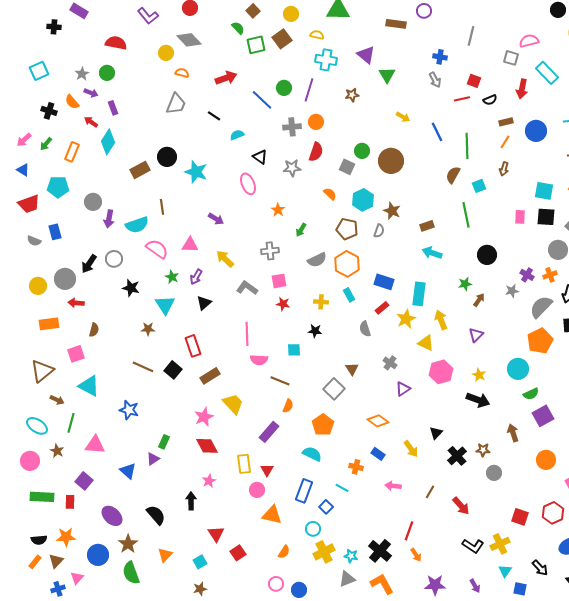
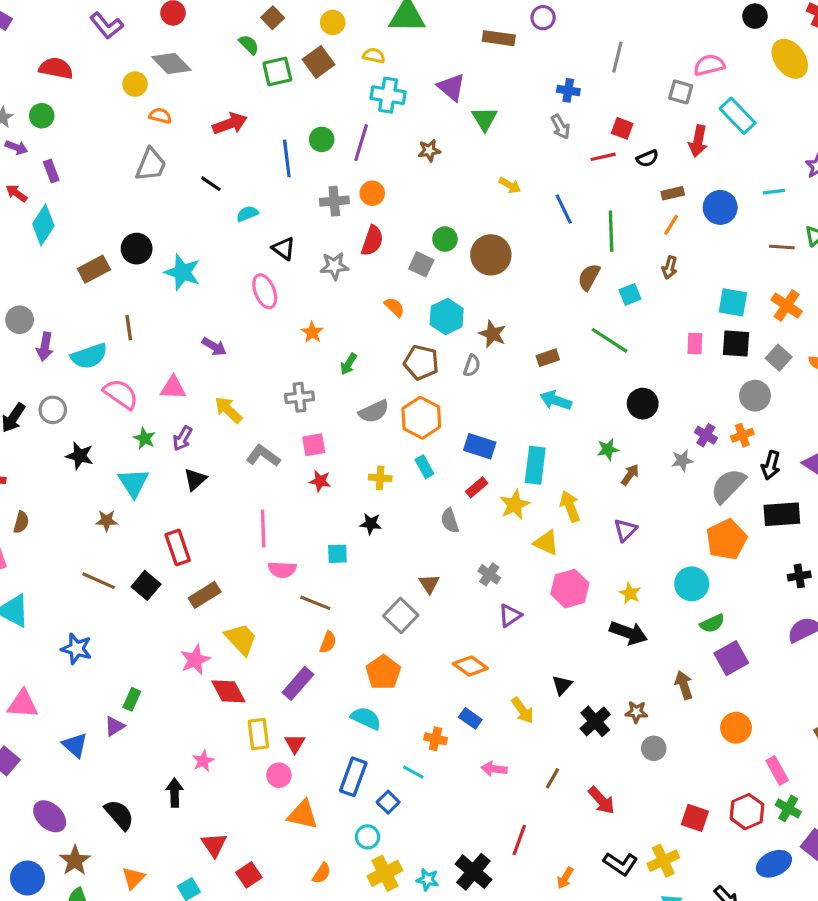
blue line: (262, 100) -> (287, 158), turned 40
green line: (466, 215) -> (609, 340), turned -45
red diamond: (207, 446) -> (228, 691), moved
orange arrow: (416, 555) -> (565, 878), moved, turned 64

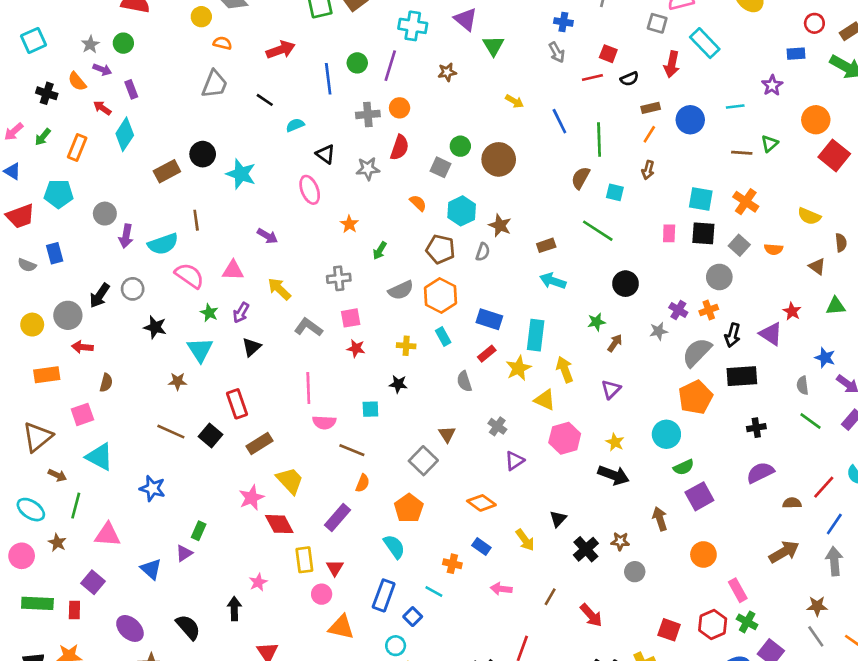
cyan square: (630, 294) -> (615, 192), turned 36
cyan semicircle: (366, 718) -> (394, 547), turned 30

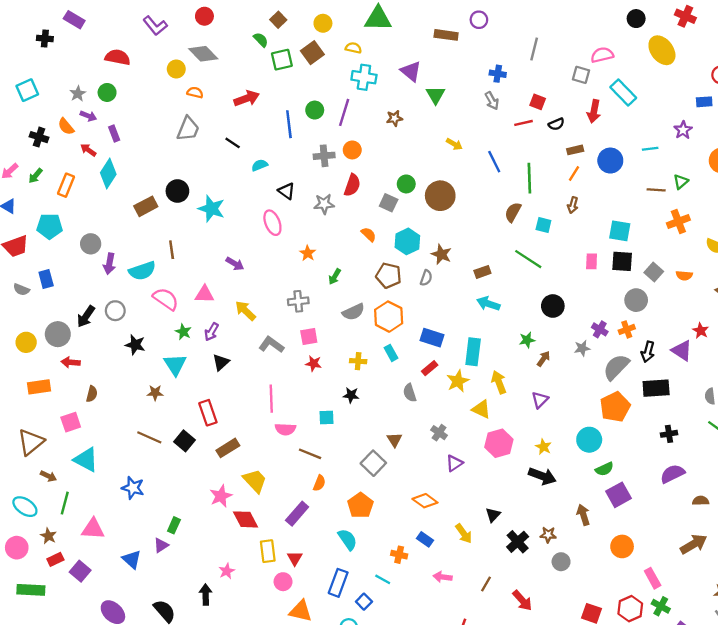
orange cross: (746, 202) -> (678, 222), moved, turned 35
red rectangle: (74, 610) -> (55, 559), moved, turned 63

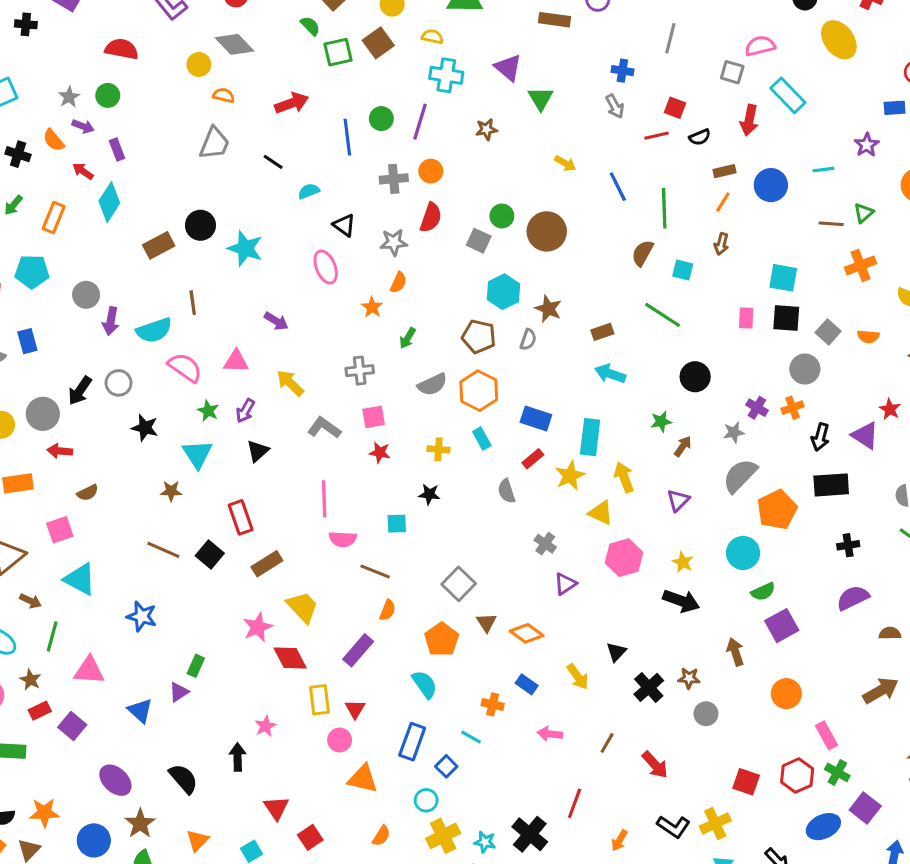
orange semicircle: (369, 234) -> (398, 282), moved, turned 70
gray semicircle: (616, 367) -> (740, 476), moved
brown semicircle: (92, 394) -> (88, 493), turned 49
brown triangle: (394, 440) -> (486, 623), moved

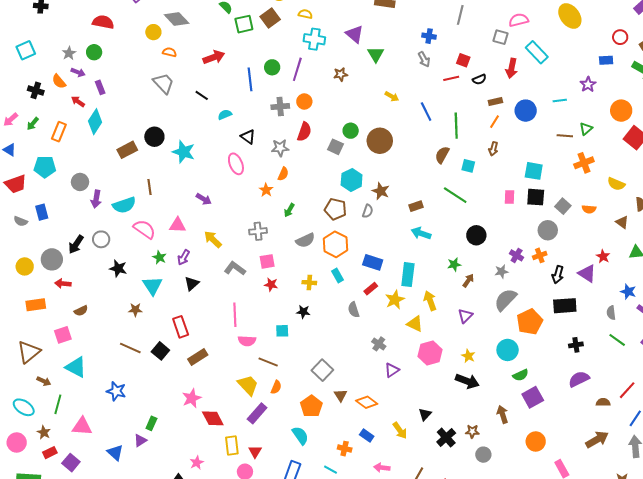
gray trapezoid: (214, 143) -> (163, 83), turned -65
yellow trapezoid: (302, 607) -> (248, 385), moved

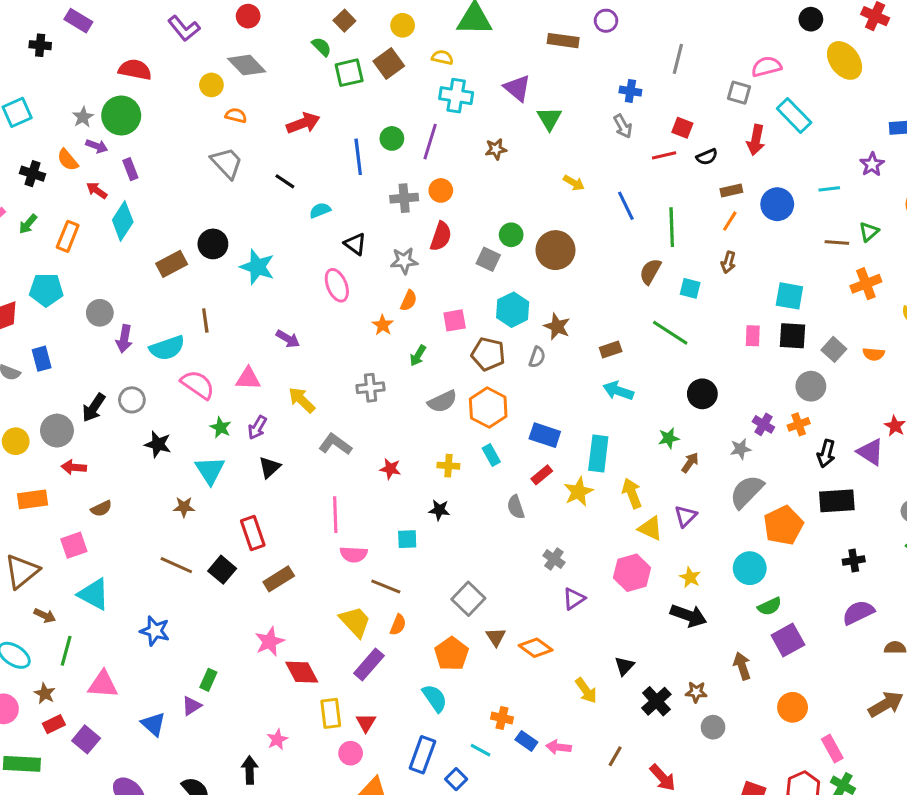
green circle: (94, 52) -> (121, 116), size x1.6
pink square: (267, 261) -> (455, 320), moved
yellow triangle: (415, 324) -> (650, 528), moved
blue rectangle: (367, 435) -> (526, 741), moved

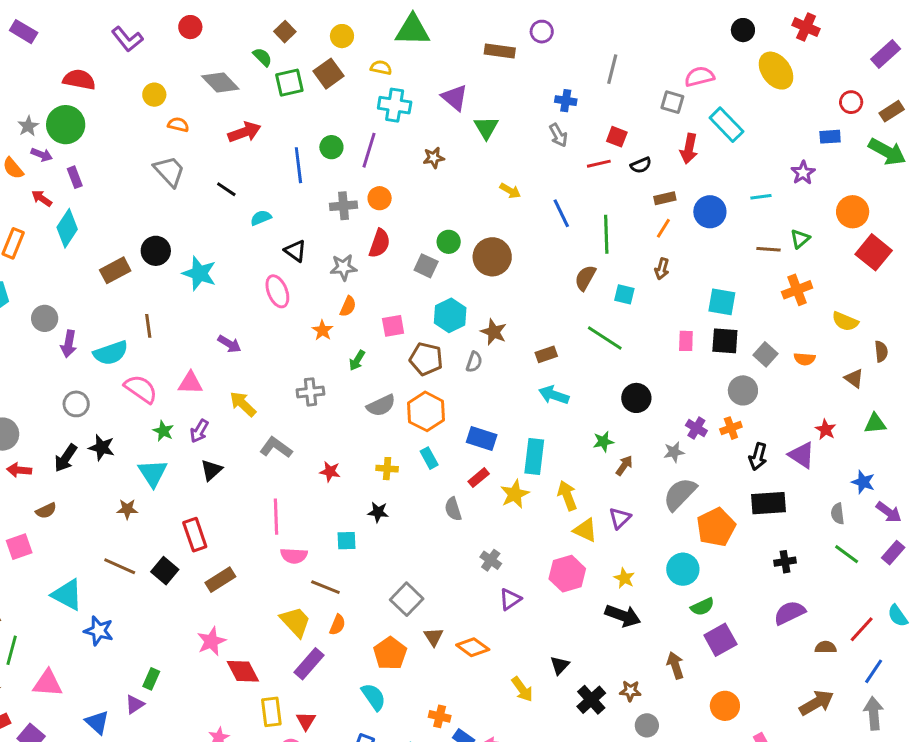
gray diamond: (247, 65) -> (220, 83), moved
black arrow: (94, 408) -> (66, 458), moved
cyan triangle: (94, 594) -> (67, 595), moved

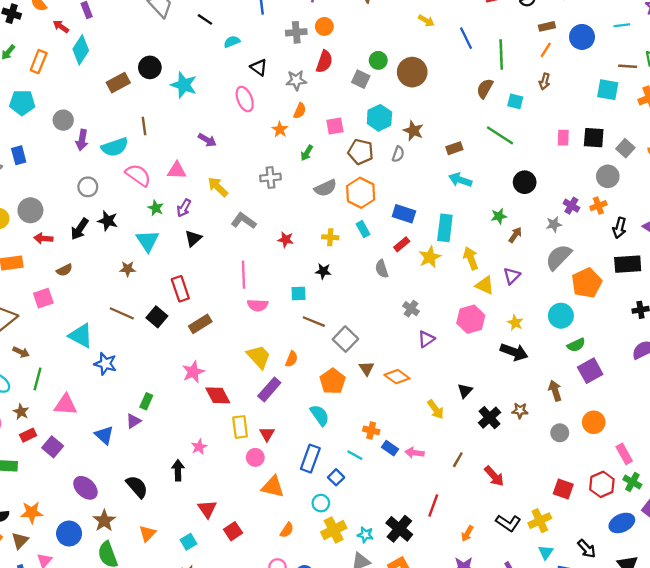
cyan square: (722, 302) -> (608, 90), moved
brown line: (325, 587) -> (314, 322), moved
gray circle: (647, 725) -> (560, 433), moved

